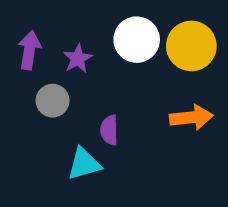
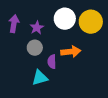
gray circle: (53, 101) -> (35, 48), moved
orange arrow: (191, 117) -> (71, 52), moved

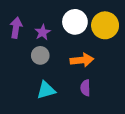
purple semicircle: (52, 62) -> (85, 88), moved

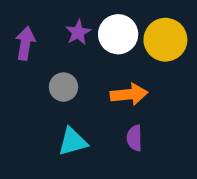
purple star: (43, 32) -> (78, 32), moved

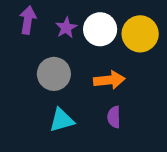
purple arrow: (25, 43) -> (28, 20), moved
gray circle: (63, 87) -> (54, 74), size x1.4

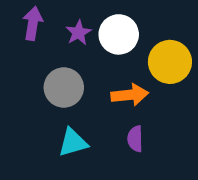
yellow circle: (140, 34) -> (170, 62), moved

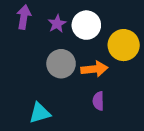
gray circle: (64, 88) -> (61, 64), moved
cyan triangle: (73, 142) -> (40, 113), moved

